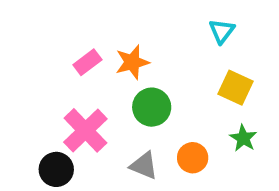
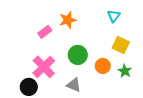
orange star: (132, 62) -> (68, 20), moved
orange circle: (193, 158) -> (103, 66), moved

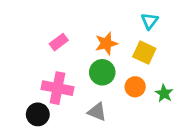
orange star: (68, 20) -> (106, 43), moved
yellow square: (121, 45) -> (144, 53), moved
pink cross: (44, 67) -> (58, 88), turned -35

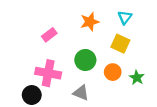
orange star: (106, 43) -> (90, 22), moved

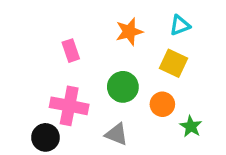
cyan triangle: (125, 17) -> (180, 25), turned 32
pink rectangle: (49, 35) -> (71, 51), turned -72
green star: (137, 78) -> (191, 126), moved

